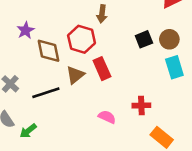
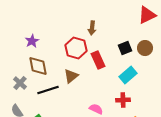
brown diamond: (48, 51) -> (38, 66), moved
cyan rectangle: (174, 67) -> (128, 75), moved, turned 66
red rectangle: (102, 69) -> (98, 60), moved

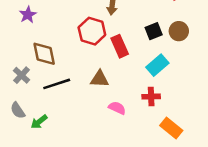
purple star: (32, 41) -> (28, 15), moved
brown triangle: (71, 76) -> (100, 79), moved, turned 42

